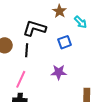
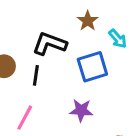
blue square: (65, 42) -> (92, 67), size x1.5

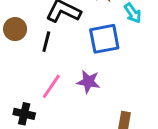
pink line: (25, 118) -> (51, 86), moved

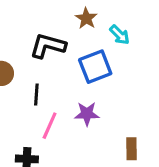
black line: (46, 42) -> (36, 95), moved

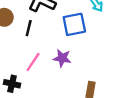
black line: (36, 95) -> (29, 28), moved

